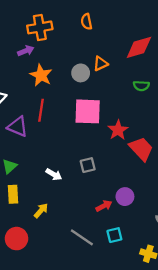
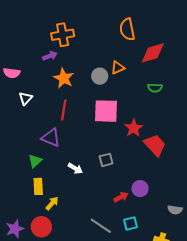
orange semicircle: (86, 22) -> (127, 29), moved, size x1.5
purple triangle: (18, 127) -> (51, 138), moved
yellow arrow: (41, 211) -> (52, 203), moved

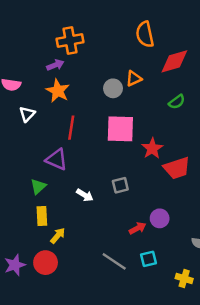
orange star: (64, 78) -> (58, 91), moved
green semicircle: (155, 88) -> (177, 102), turned -40
red trapezoid: (155, 145) -> (177, 168), turned 115

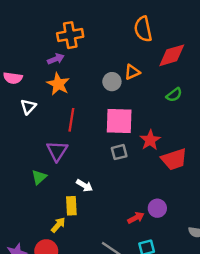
purple triangle: (57, 159) -> (57, 151), turned 40
gray square: (120, 185) -> (119, 152), moved
yellow rectangle: (42, 216) -> (71, 206), moved

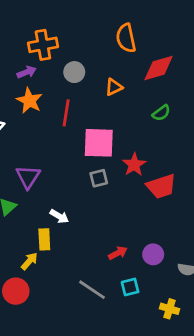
gray circle: (112, 82) -> (74, 72), moved
red line: (71, 120) -> (66, 113), moved
purple circle: (157, 208) -> (153, 254), moved

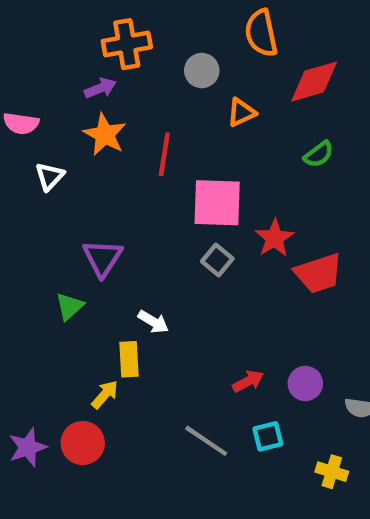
gray circle: (74, 72) -> (202, 71), moved
gray square: (99, 178) -> (217, 260), turned -36

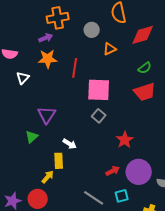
orange star: (105, 134) -> (48, 59), turned -30
red star: (274, 238) -> (125, 140), moved
red trapezoid: (319, 273) -> (145, 92), moved
purple circle: (305, 383) -> (139, 172), size x1.6

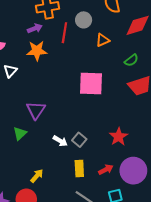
red line: (75, 68) -> (64, 33), moved
green semicircle: (145, 68) -> (131, 60), moved
gray square: (99, 116) -> (79, 140), moved
yellow rectangle: (59, 161) -> (79, 168), moved

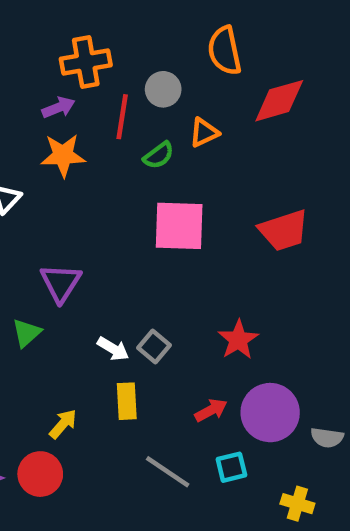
green semicircle: (131, 60) -> (159, 155), moved
yellow rectangle: (79, 168) -> (127, 401), moved

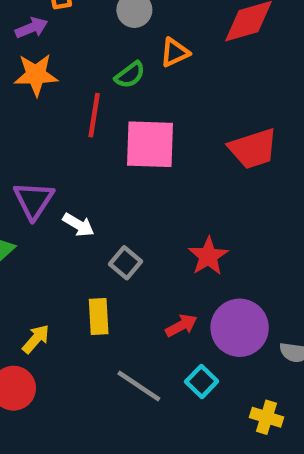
red line: (122, 117) -> (94, 115), moved
white arrow: (113, 349) -> (78, 225), moved
cyan square: (231, 467) -> (202, 381), turned -32

